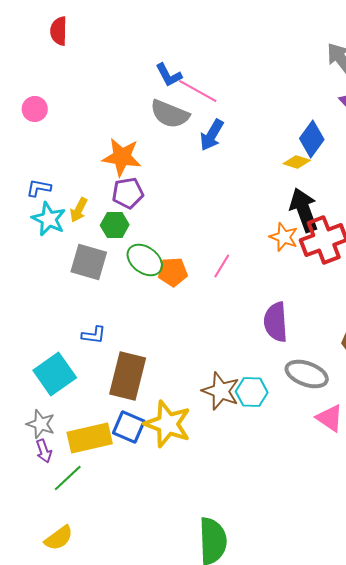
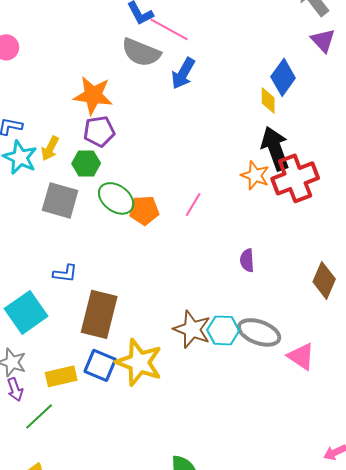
yellow diamond: (297, 162) -> (268, 100), turned 72
purple semicircle: (276, 322) -> (247, 260), size x0.6
gray ellipse: (307, 374) -> (259, 332), moved
yellow rectangle: (90, 438) -> (61, 376), size x0.7

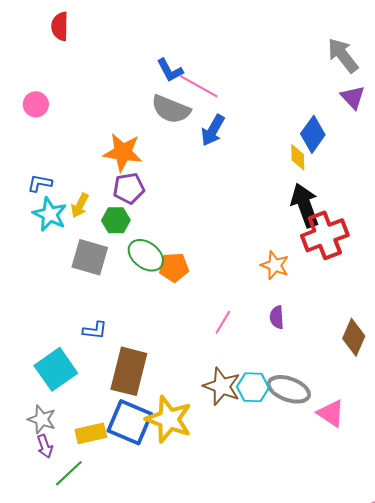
orange star: (255, 175) -> (275, 265), moved
pink line: (193, 204) -> (223, 322), moved
blue square: (100, 365) -> (130, 422), size x1.4

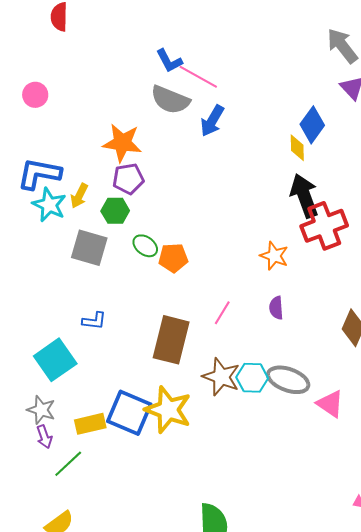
blue L-shape: (40, 183) -> (39, 174), size x1.8
green ellipse: (146, 255) -> (145, 246), size x0.7
brown rectangle: (129, 371) -> (171, 340), moved

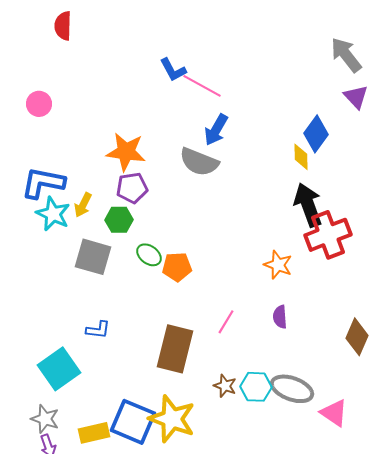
gray semicircle: (170, 100) -> (199, 162), moved
brown star: (221, 377) -> (225, 386), size x0.6

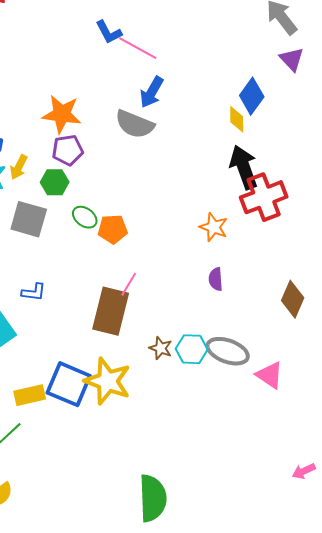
pink line: (226, 322) -> (129, 284), moved

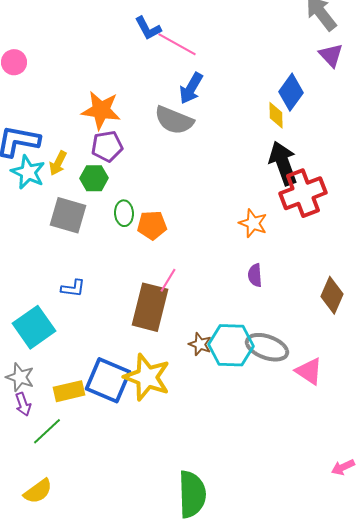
green ellipse: (85, 217) -> (124, 213), turned 50
cyan hexagon: (192, 349) -> (231, 345), size x1.4

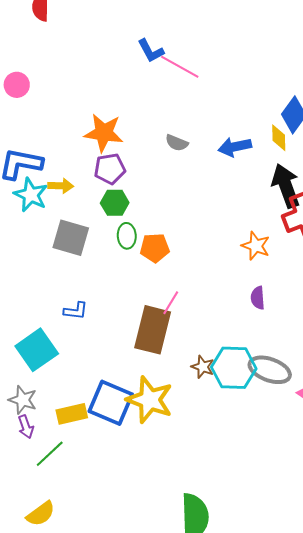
blue arrow: (191, 88) -> (235, 147), moved, turned 48
gray semicircle: (174, 120) -> (177, 143), size x0.6
yellow arrow: (58, 163) -> (61, 186), turned -115
green hexagon: (94, 178) -> (115, 203), moved

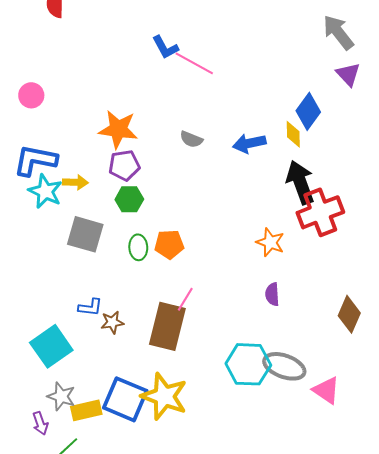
pink circle: (17, 85) -> (31, 95), moved
green ellipse: (127, 236) -> (138, 247), moved
brown star: (203, 367) -> (112, 322), moved, turned -30
gray star: (23, 400) -> (61, 396), moved

